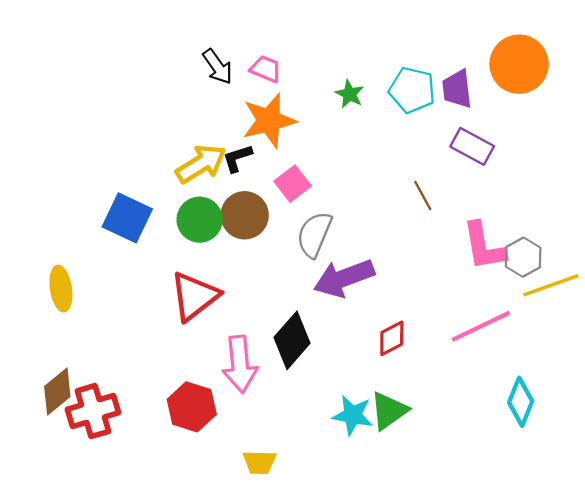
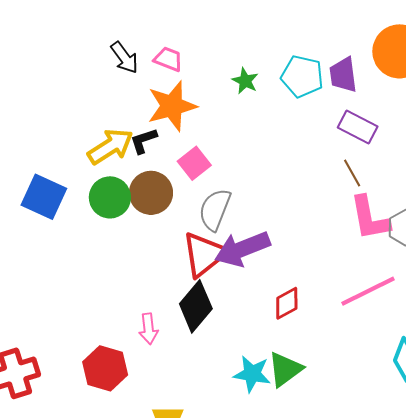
brown line: (423, 196) -> (352, 173), moved
red triangle: (194, 296) -> (204, 254), moved
pink arrow: (240, 364) -> (149, 329), size x0.6

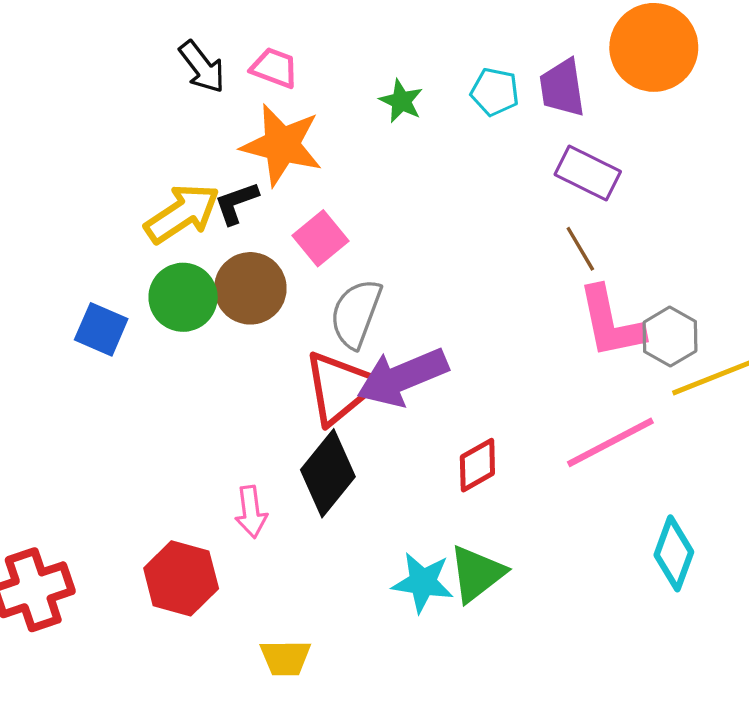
cyan pentagon: (302, 76) -> (495, 92), size x0.7
orange star: (172, 106) -> (282, 145), turned 30
blue square: (44, 197) -> (101, 329), moved, size x0.7

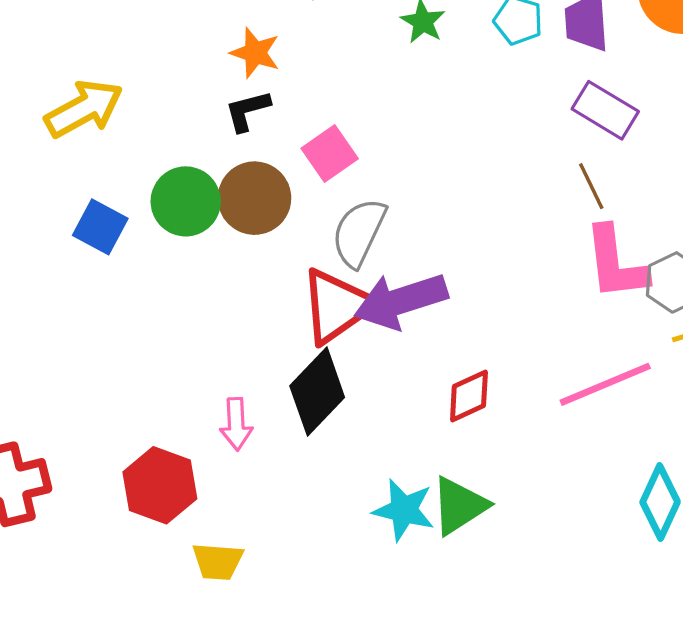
orange star: (282, 145) -> (255, 53), moved, size x0.6
yellow arrow: (182, 213) -> (84, 109), moved
yellow trapezoid: (285, 658) -> (218, 561), moved

